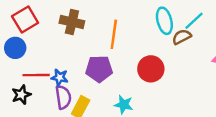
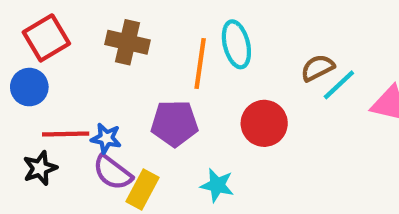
cyan ellipse: (164, 21) -> (236, 44), moved
cyan line: (194, 21) -> (339, 85), moved
purple semicircle: (63, 97) -> (113, 172), turned 135

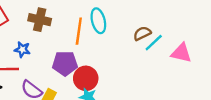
red circle: (264, 123) -> (86, 78), moved
blue star: (106, 138) -> (22, 50), moved

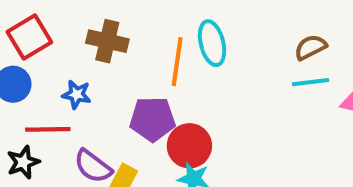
brown semicircle: (142, 33) -> (311, 47), moved
cyan line: (154, 43) -> (311, 82), turned 36

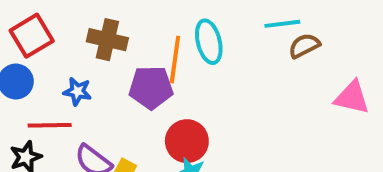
cyan line: (311, 82) -> (282, 24), moved
purple pentagon: (152, 119) -> (151, 87), moved

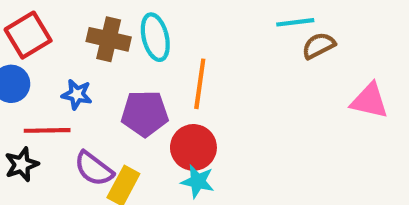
cyan ellipse: (209, 42) -> (155, 37), moved
orange line: (175, 60) -> (200, 84), moved
purple pentagon: (151, 87) -> (145, 114), moved

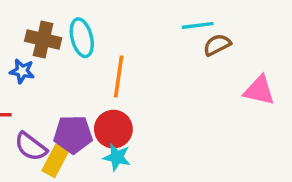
blue star: (77, 94) -> (22, 71), moved
purple pentagon: (145, 114) -> (73, 134), moved

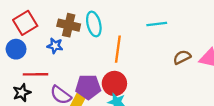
cyan line: (198, 25) -> (157, 24), moved
brown semicircle: (217, 45) -> (182, 57), moved

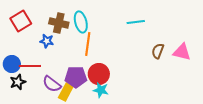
blue circle: (16, 49) -> (12, 64), moved
orange line: (118, 49) -> (88, 44), moved
brown semicircle: (182, 57) -> (158, 51), turned -42

